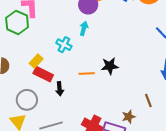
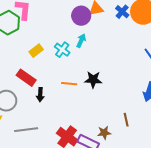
cyan arrow: (84, 28) -> (81, 41), moved
cyan cross: (64, 45) -> (62, 50), moved
yellow rectangle: (36, 61) -> (36, 51), moved

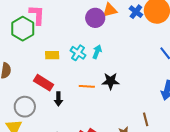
cyan arrow: (81, 41) -> (97, 52), moved
yellow rectangle: (36, 51) -> (52, 55), turned 40

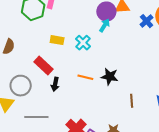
blue cross: (136, 12) -> (147, 21), moved
cyan arrow: (97, 52) -> (105, 25), moved
brown line: (146, 119) -> (132, 101), moved

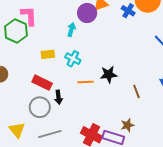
cyan arrow: (105, 25) -> (71, 30), moved
cyan cross: (83, 43) -> (73, 59), moved
gray circle: (21, 86) -> (40, 107), moved

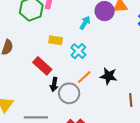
orange line: (85, 82) -> (84, 77), turned -56
gray circle: (40, 107) -> (69, 93), moved

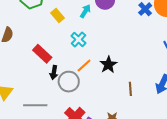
yellow rectangle: (56, 40) -> (57, 15), moved, turned 40
black star: (109, 76) -> (108, 65), turned 30

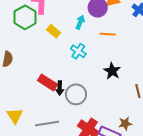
red rectangle: (42, 54) -> (48, 82), moved
orange line: (84, 65) -> (108, 34), moved, turned 56

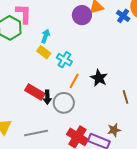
cyan arrow: (80, 22) -> (45, 36), moved
yellow rectangle: (54, 31) -> (44, 52), moved
orange line: (108, 34) -> (74, 81), moved, turned -63

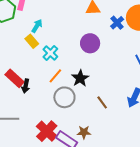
purple circle: (82, 15) -> (90, 43), moved
brown line: (125, 97) -> (102, 102), turned -32
gray circle: (64, 103) -> (64, 97), moved

